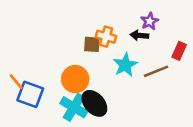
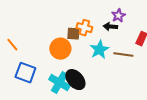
brown line: (156, 71) -> (123, 55), turned 30
orange circle: (75, 79) -> (60, 49), moved
orange line: (16, 82) -> (12, 45), moved

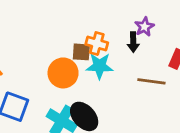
black arrow: (110, 27) -> (133, 42), turned -96
cyan star: (99, 50) -> (100, 66), moved, turned 30

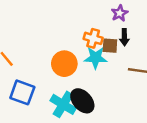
purple star: (144, 27) -> (120, 13), moved
brown square: (81, 52) -> (110, 46), moved

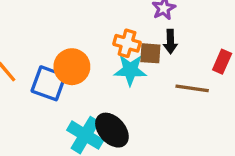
orange circle: (64, 64) -> (72, 67), moved
blue square: (22, 92) -> (49, 83), moved

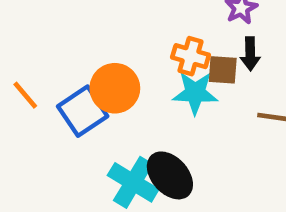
blue square: (49, 83) -> (83, 111), turned 36

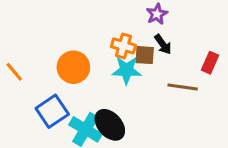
black arrow: (250, 54) -> (163, 44), turned -35
blue square: (83, 111) -> (52, 111), moved

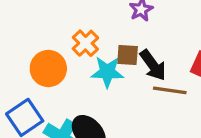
black arrow: (163, 44) -> (153, 65), moved, size x1.4
orange cross: (123, 46) -> (85, 43), moved, turned 30

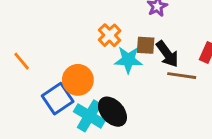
orange circle: (48, 68) -> (78, 80), moved

